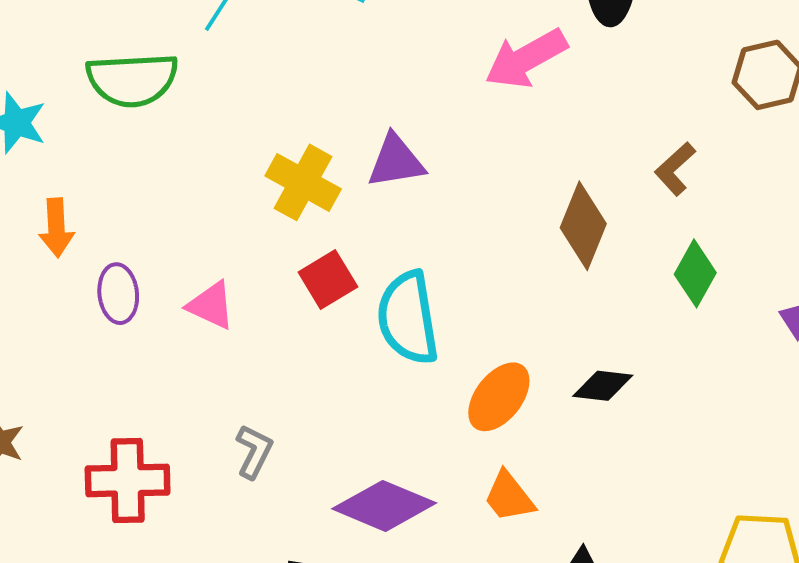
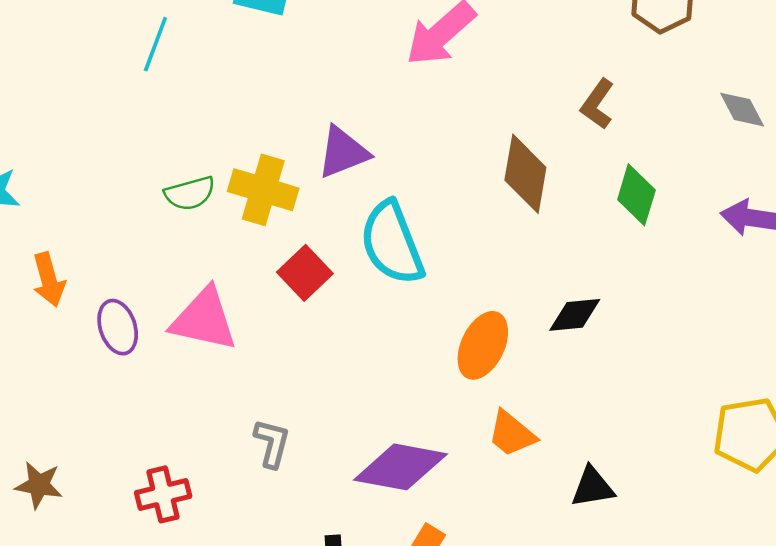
green semicircle: (132, 80) -> (190, 193), moved, size x0.6
pink triangle: (211, 305) -> (204, 319), size x1.5
cyan semicircle: (408, 318) -> (392, 243), moved
red cross: (128, 480) -> (163, 494), size x0.7

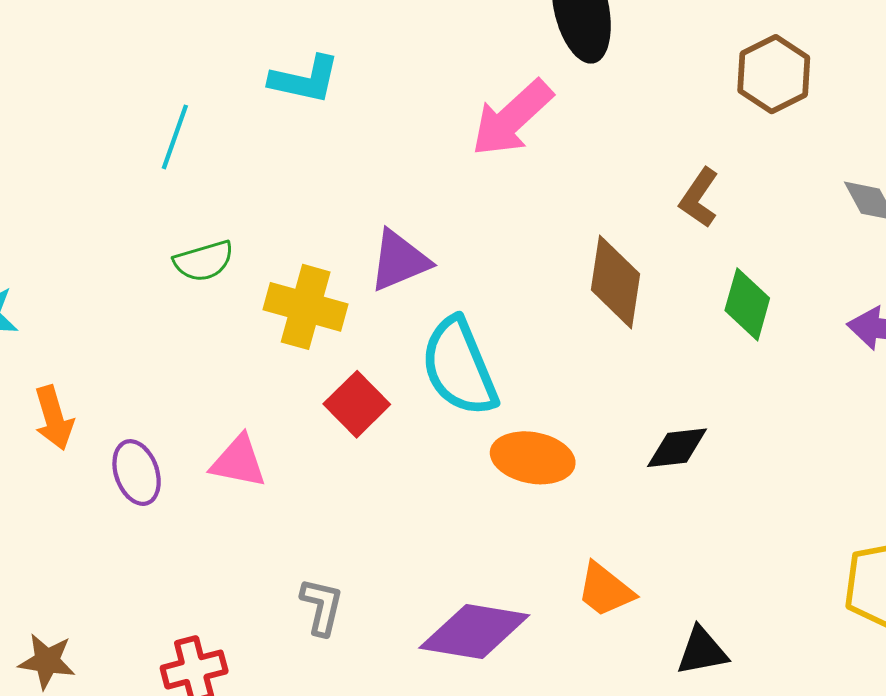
green semicircle: (190, 193) -> (204, 261), moved
pink triangle: (204, 319) -> (238, 461), size x0.7
orange ellipse: (483, 345) -> (533, 458), moved, turned 76

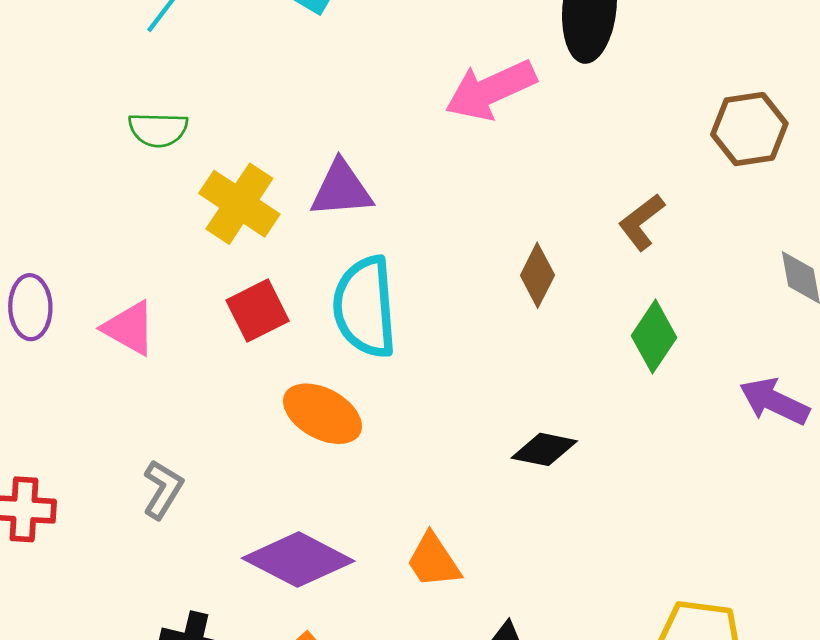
brown diamond: (615, 282) -> (537, 275), size x0.7
orange ellipse: (533, 458) -> (323, 414), moved

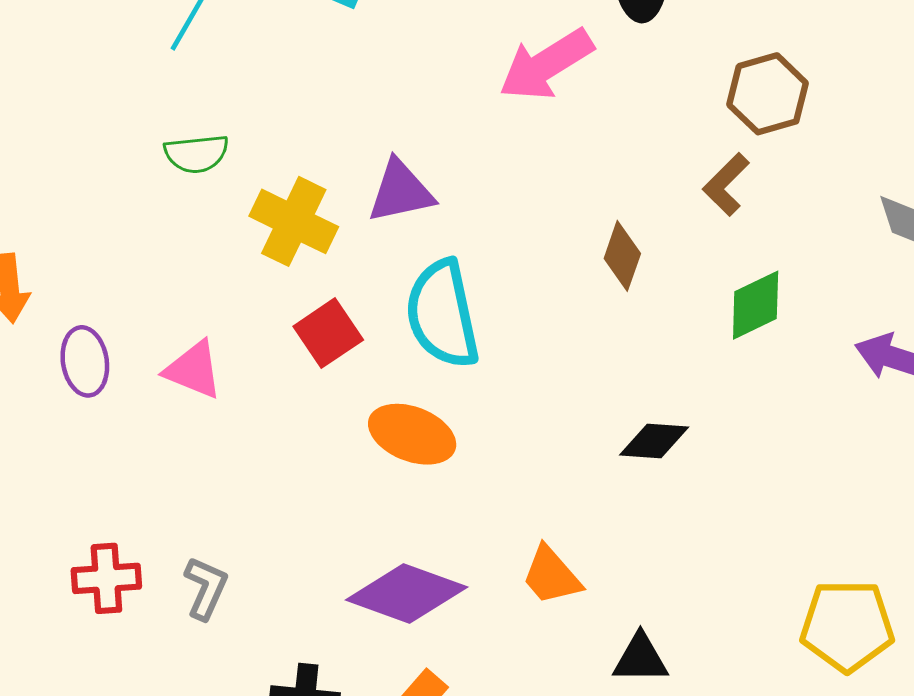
brown hexagon: (749, 129) -> (768, 94), moved
green diamond: (654, 337) -> (756, 305), turned 38
gray L-shape: (163, 489) -> (206, 588), moved

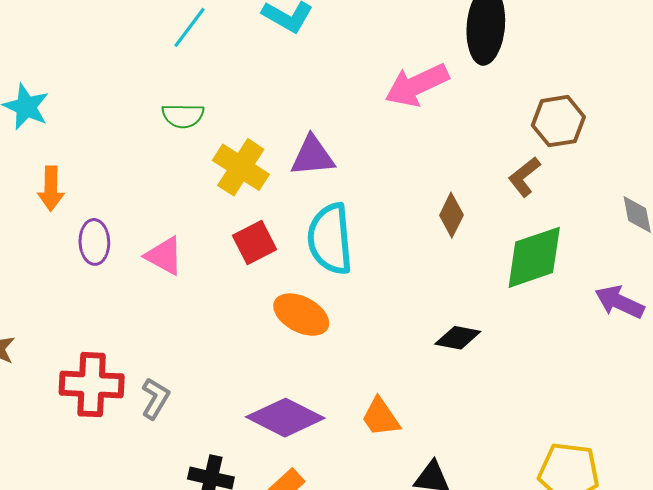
green diamond: (756, 305) -> (534, 257), size x1.5
red cross: (106, 578) -> (92, 385), size x1.4

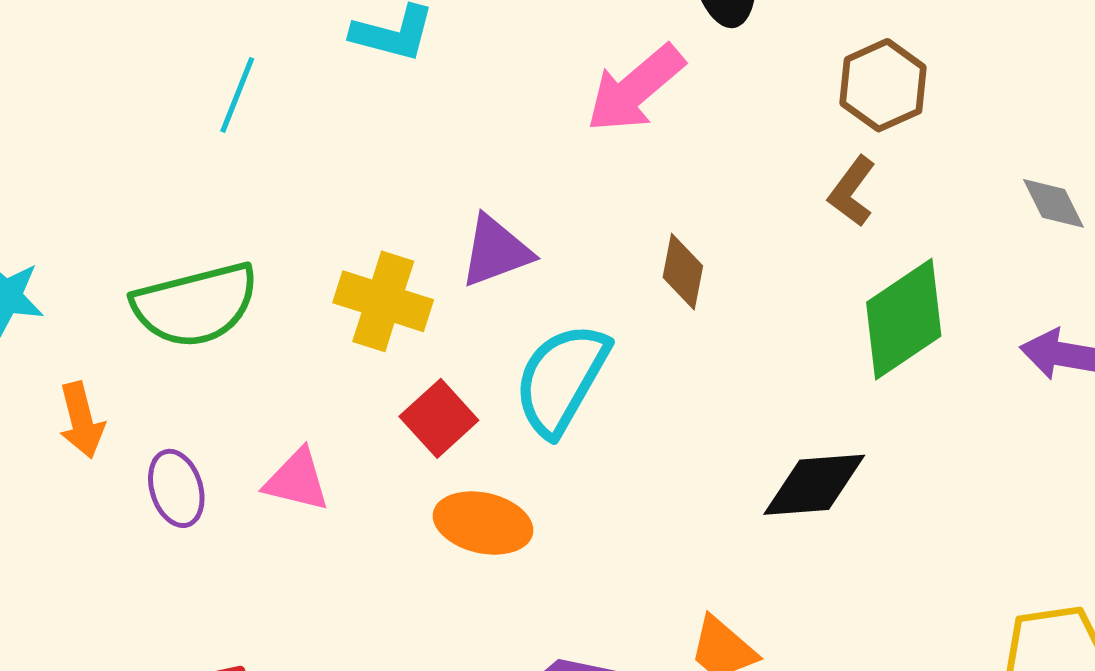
green semicircle: (183, 116) -> (195, 305), moved, size x1.8
brown diamond: (451, 215) -> (683, 272), moved
cyan semicircle: (330, 239) -> (561, 379), turned 50
orange ellipse: (301, 315) -> (483, 523), moved
black diamond: (458, 338) -> (814, 485), size x1.4

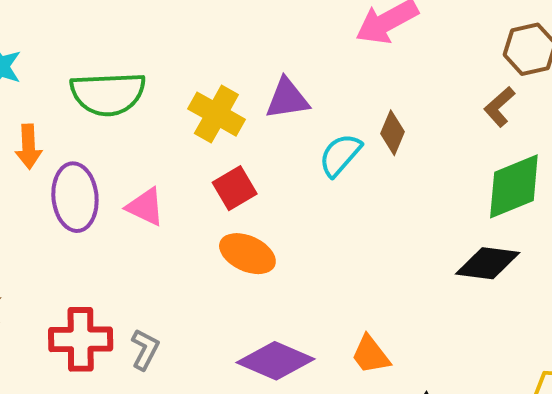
cyan semicircle: (561, 379) -> (340, 155), moved, size x0.7
black diamond: (814, 485) -> (488, 263), moved
purple ellipse: (176, 488) -> (75, 197), size x1.5

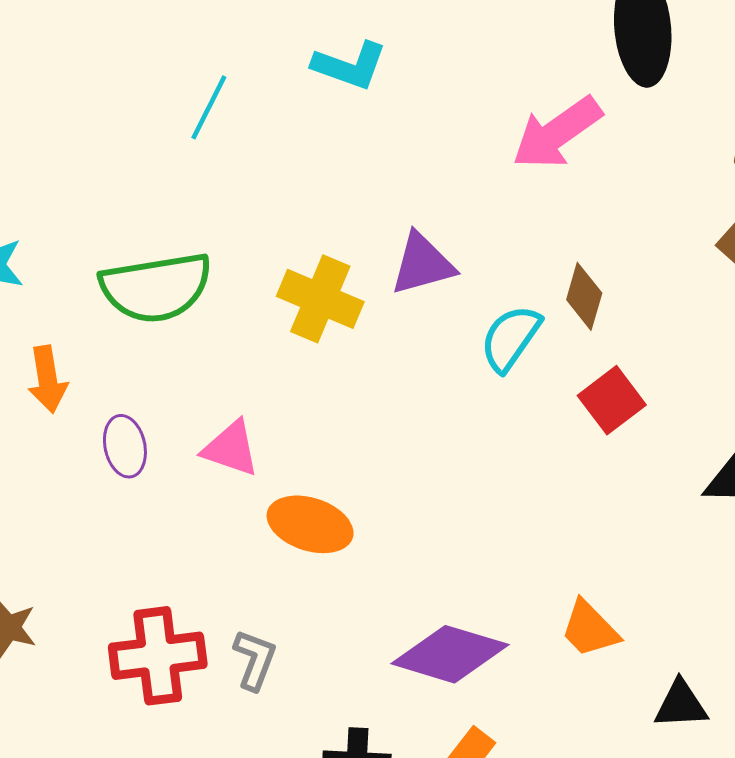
red square: (235, 188) -> (612, 400), moved
purple ellipse: (75, 197) -> (125, 446), size x0.6
orange ellipse: (247, 254) -> (310, 524), moved

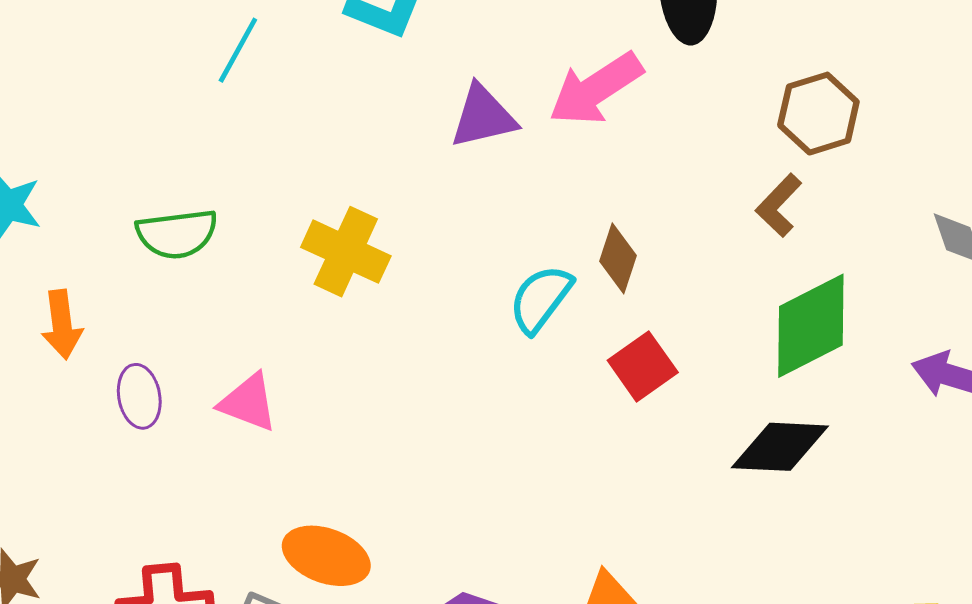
purple triangle: (422, 264) -> (483, 117), moved
green semicircle: (156, 287) -> (177, 234), size x0.7
orange ellipse: (310, 524) -> (326, 556), moved

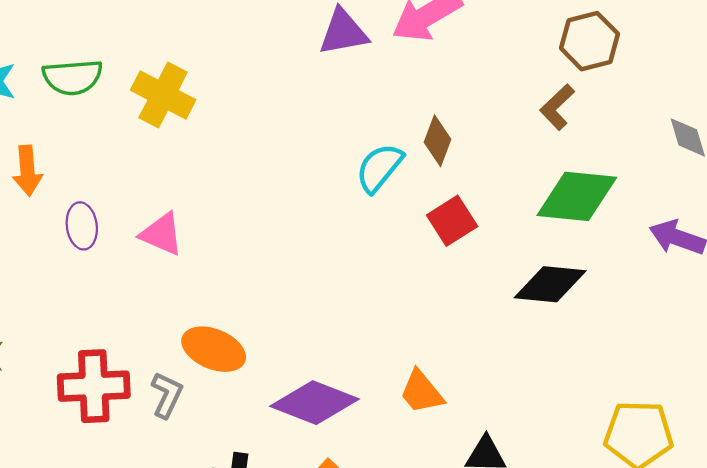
green semicircle: (177, 234) -> (73, 77), moved
yellow cross: (346, 252) -> (163, 95), moved
green diamond: (811, 326) -> (577, 196), turned 30

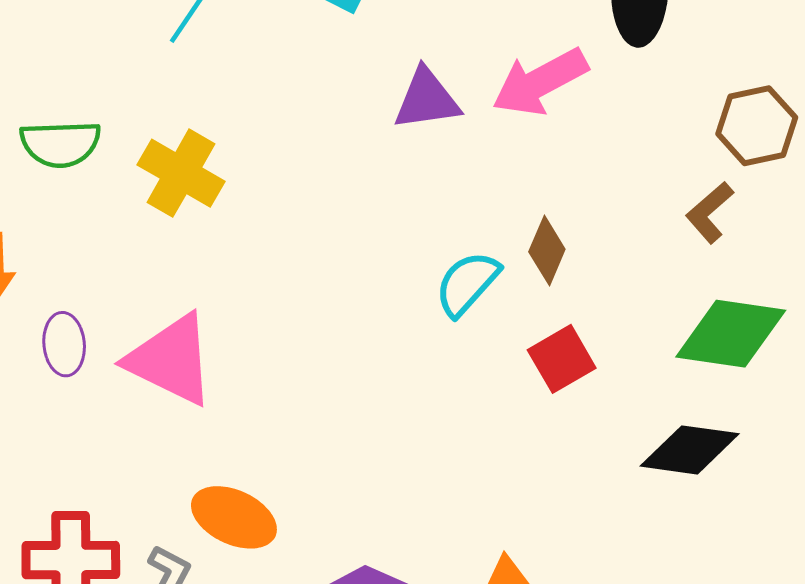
pink triangle: (162, 234) -> (171, 360), size x1.6

